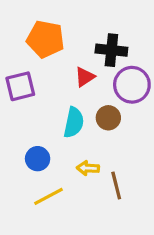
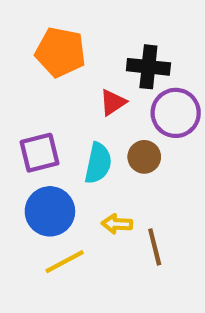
purple square: (20, 86) -> (39, 153), moved
blue circle: (38, 159) -> (50, 211), size x1.5

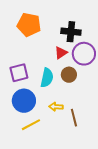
red triangle: (113, 102) -> (61, 53), moved

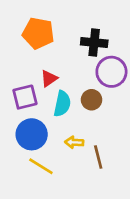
red triangle: (61, 53) -> (49, 78), moved
yellow line: (31, 125) -> (41, 166), turned 60

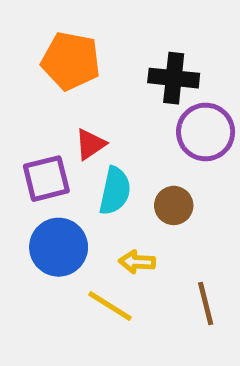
brown circle: (92, 100) -> (174, 205), moved
brown line: (98, 157) -> (206, 303), moved
yellow line: (41, 166) -> (110, 306), moved

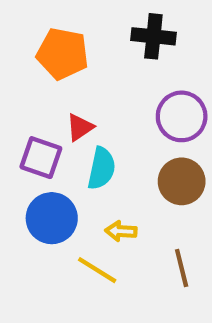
black cross: (174, 78) -> (153, 36), moved
purple square: (46, 179) -> (41, 158), turned 33
brown circle: (174, 205) -> (182, 181), moved, size x1.4

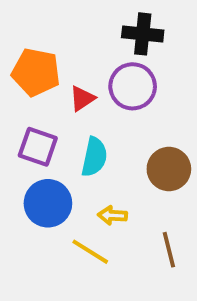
orange pentagon: (63, 54) -> (36, 72), moved
purple circle: (182, 116) -> (133, 86), moved
red triangle: (80, 127) -> (82, 98), moved

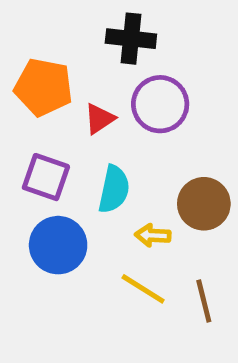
black cross: (143, 34) -> (131, 39), moved
yellow arrow: (112, 215) -> (153, 235), moved
yellow line: (90, 252) -> (143, 289), moved

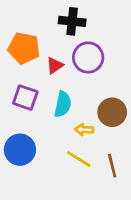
blue circle: (58, 245) -> (20, 150), moved

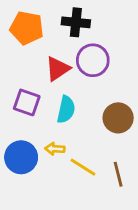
orange pentagon: (24, 48) -> (27, 28), moved
red triangle: (55, 65) -> (58, 69), size x1.4
yellow arrow: (84, 130) -> (55, 149), moved

